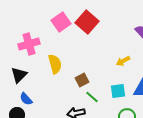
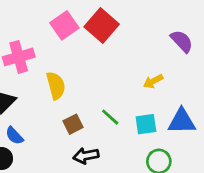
brown square: (82, 80) -> (73, 124), moved
green line: (92, 97) -> (110, 117), moved

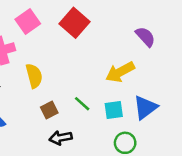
pink square: (64, 25) -> (28, 21), moved
yellow arrow: (153, 81) -> (120, 72), size x1.6
blue triangle: (182, 121) -> (145, 107), turned -36

